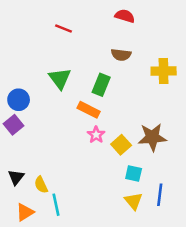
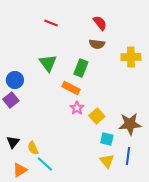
red semicircle: (125, 16) -> (100, 23), moved, turned 35
brown star: (152, 137) -> (130, 124), moved
cyan line: (56, 205) -> (45, 164), turned -36

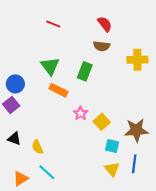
orange rectangle: (71, 88) -> (58, 90), moved
black triangle: (13, 142) -> (14, 139), moved, turned -48
yellow semicircle: (33, 148) -> (37, 147), moved

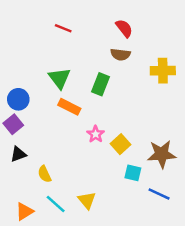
black triangle: (14, 139) -> (18, 154), moved, turned -40
blue line: (134, 164) -> (159, 194), turned -72
yellow triangle: (112, 169) -> (87, 200), moved

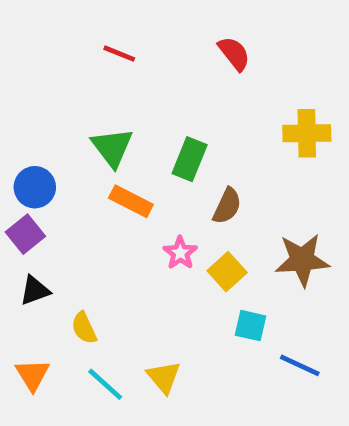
brown semicircle: (120, 54) -> (227, 206), moved, turned -72
brown star: (162, 154) -> (302, 260), moved
orange triangle: (25, 211) -> (32, 375), moved, turned -30

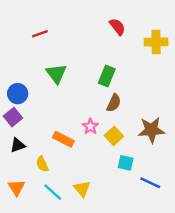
red line: (119, 54) -> (40, 34), moved, turned -42
yellow cross: (307, 133) -> (156, 42), moved
green rectangle: (190, 159) -> (107, 76), moved
orange rectangle: (131, 201) -> (63, 139), moved

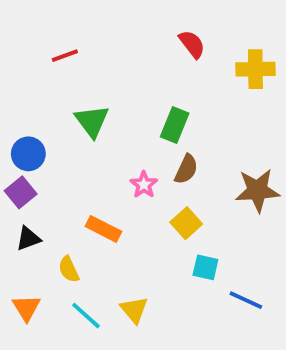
pink star: (90, 126) -> (144, 185), moved
brown star: (151, 130) -> (257, 190), moved

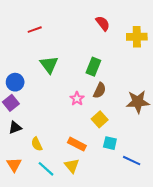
orange rectangle: (103, 229) -> (77, 144), moved

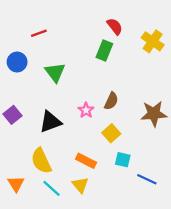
yellow cross: (137, 37) -> (153, 41), turned 36
green rectangle: (93, 67) -> (104, 51), moved
blue circle: (15, 82) -> (17, 62), moved
black triangle: (15, 128) -> (50, 122), moved, size x1.5
yellow semicircle: (37, 144) -> (41, 161), size x1.6

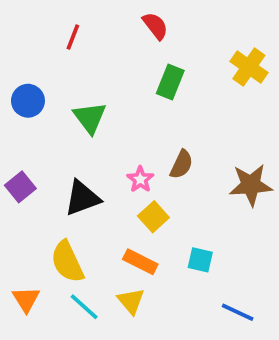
red semicircle: (115, 26) -> (155, 26), moved
red line: (39, 33) -> (73, 37), moved, turned -49
yellow square: (111, 133) -> (153, 217), moved
blue line: (147, 179) -> (238, 312), moved

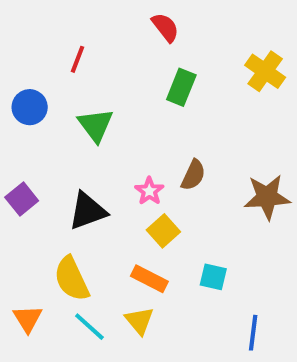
red line: (73, 37) -> (78, 59), moved
blue line: (238, 312) -> (253, 333), turned 72

